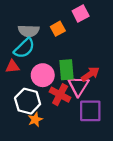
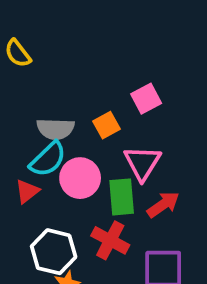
red triangle: (12, 66) -> (27, 191), turned -32
pink circle: (43, 75) -> (80, 178), moved
pink triangle: (78, 86) -> (142, 163), moved

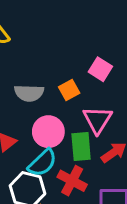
pink square: (146, 99) -> (100, 69), turned -30
cyan semicircle: (48, 159) -> (42, 163), moved

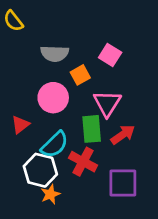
gray semicircle: (29, 93) -> (55, 54), moved
pink circle: (48, 132) -> (53, 98), moved

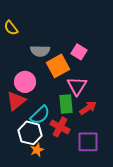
orange square: (80, 75) -> (58, 66), size x1.6
pink circle: (53, 98) -> (25, 82), moved
red triangle: (20, 125) -> (16, 101), size x1.5

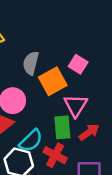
gray semicircle: (40, 51) -> (31, 63), turned 102

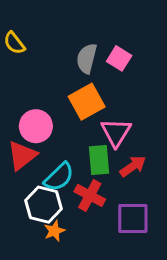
gray semicircle: (31, 63) -> (87, 58), moved
pink square: (78, 64) -> (119, 58), moved

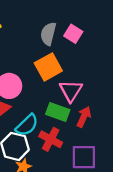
green rectangle: (99, 160) -> (58, 112), turned -65
red arrow: (133, 166) -> (84, 117), turned -30

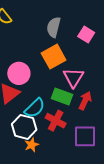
pink square: (73, 34) -> (86, 35), moved

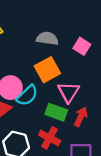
gray semicircle: (54, 27) -> (47, 38), turned 84
cyan semicircle: (35, 108) -> (27, 95), moved

